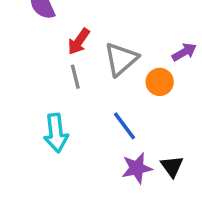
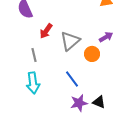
gray line: (75, 77) -> (34, 55), moved
black triangle: (172, 166) -> (99, 102), turned -32

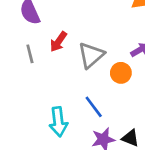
gray line: (34, 55) -> (30, 54), moved
cyan arrow: (33, 83) -> (58, 122), moved

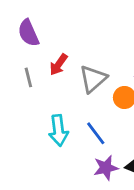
cyan arrow: (58, 122) -> (58, 130), moved

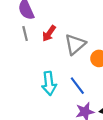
gray line: (28, 77) -> (25, 33), moved

